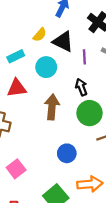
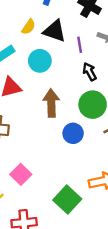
black arrow: (81, 87) -> (90, 72), moved
blue circle: (67, 153) -> (73, 133), moved

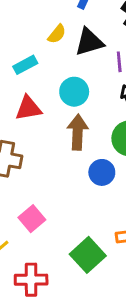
black triangle: (55, 31) -> (89, 42), turned -40
cyan circle: (40, 61) -> (74, 92), moved

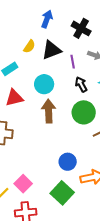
blue circle: (102, 172) -> (68, 162), moved
pink square: (32, 219) -> (23, 184), moved

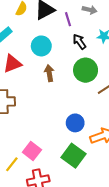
brown arrow: (49, 111) -> (49, 73), size x0.7

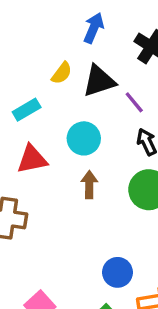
purple line: (68, 19) -> (134, 102), turned -32

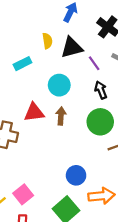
yellow semicircle: (62, 73) -> (47, 41), turned -49
red triangle: (32, 159) -> (34, 112), moved

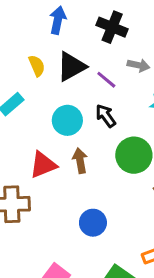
black arrow: (101, 90) -> (106, 116), moved
blue circle: (76, 175) -> (93, 223), moved

